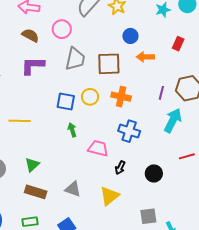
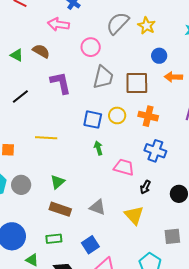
brown semicircle: (30, 35) -> (41, 51), moved
purple L-shape: (33, 66) -> (61, 83), turned 75
yellow triangle: (110, 196) -> (134, 215), turned -35

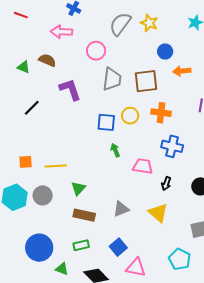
yellow line: (46, 138) -> (56, 166), moved
gray triangle: (98, 207) -> (121, 209), turned -36

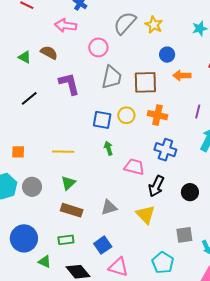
yellow line: (56, 166) -> (63, 152), moved
black arrow: (166, 184) -> (156, 186), size x1.5

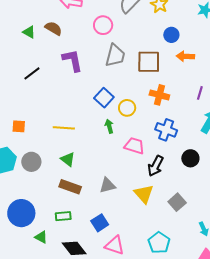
yellow circle: (126, 115) -> (127, 108), moved
blue square: (102, 120) -> (104, 98), turned 30
green triangle: (68, 183) -> (68, 159), turned -42
black circle: (190, 192) -> (190, 158), moved
gray square: (184, 235) -> (177, 202), moved, turned -36

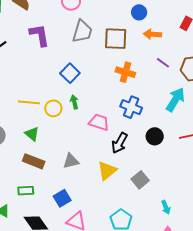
purple line: (200, 93) -> (163, 63), moved, turned -72
yellow circle: (127, 108) -> (53, 108), moved
yellow triangle: (144, 194) -> (107, 171), turned 30

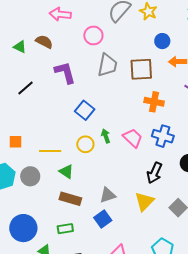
blue square: (70, 73) -> (85, 110), moved
yellow line: (29, 102) -> (50, 151), moved
pink trapezoid: (99, 122) -> (133, 138), moved, turned 30
blue square: (62, 198) -> (103, 219), moved

